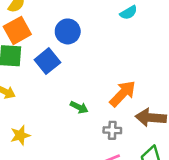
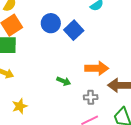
blue square: (47, 61) -> (74, 30), moved
orange arrow: (123, 94) -> (97, 68), turned 50

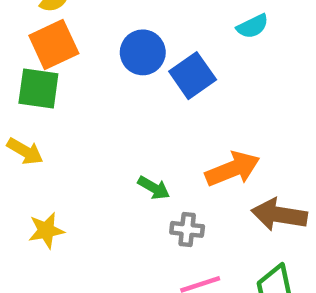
orange arrow: (97, 68) -> (233, 169), turned -30
gray cross: (91, 97) -> (187, 229), moved

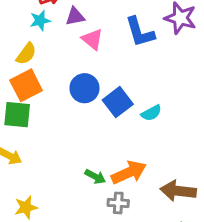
cyan semicircle: (253, 26) -> (151, 113), moved
orange arrow: (233, 169) -> (129, 172), moved

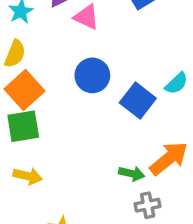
blue square: (118, 102) -> (138, 100), moved
gray cross: (118, 203) -> (148, 205), moved

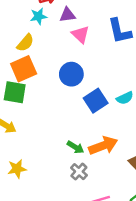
gray cross: (148, 205) -> (79, 172), turned 35

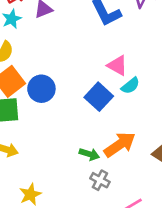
pink triangle: (80, 34) -> (117, 65), moved
blue circle: (71, 74) -> (41, 89), moved

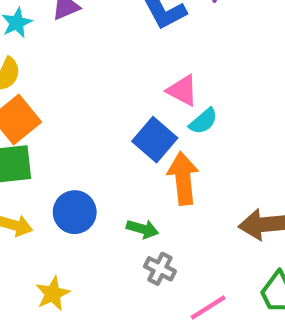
blue circle: (41, 89) -> (75, 212), moved
orange arrow: (120, 145) -> (183, 178), moved, turned -60

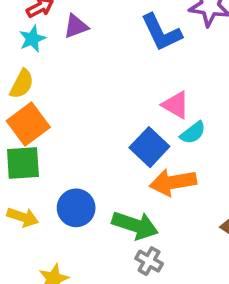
orange arrow: (183, 178) -> (173, 182), turned -96
green arrow: (142, 229) -> (135, 225), size x1.6

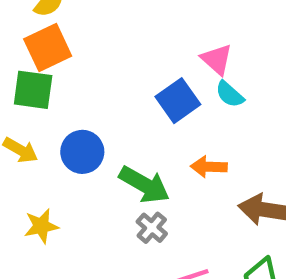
cyan semicircle: (193, 133) -> (230, 94), turned 68
orange arrow: (173, 182) -> (209, 167), moved, size x0.7

